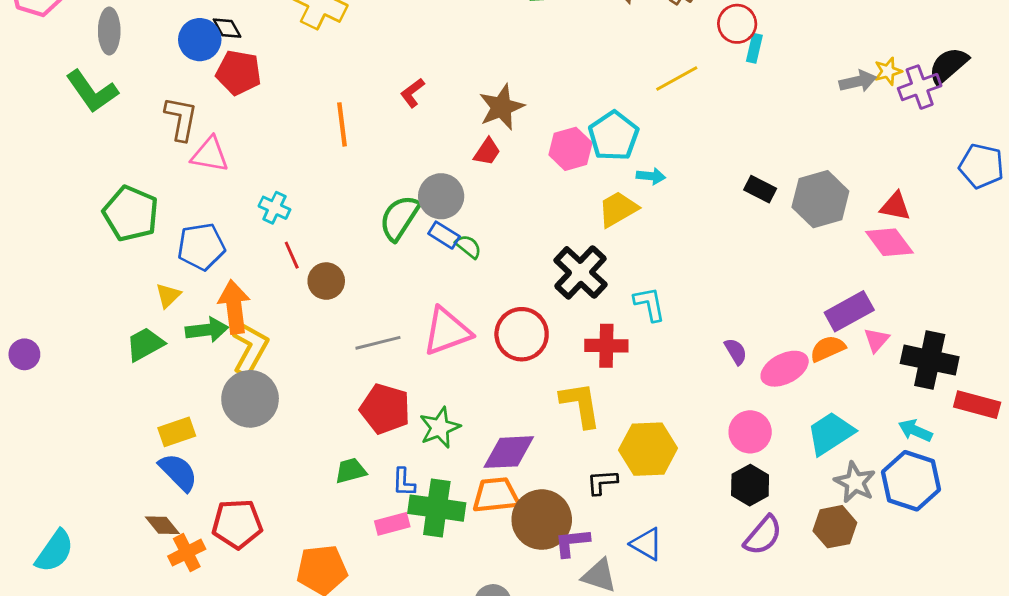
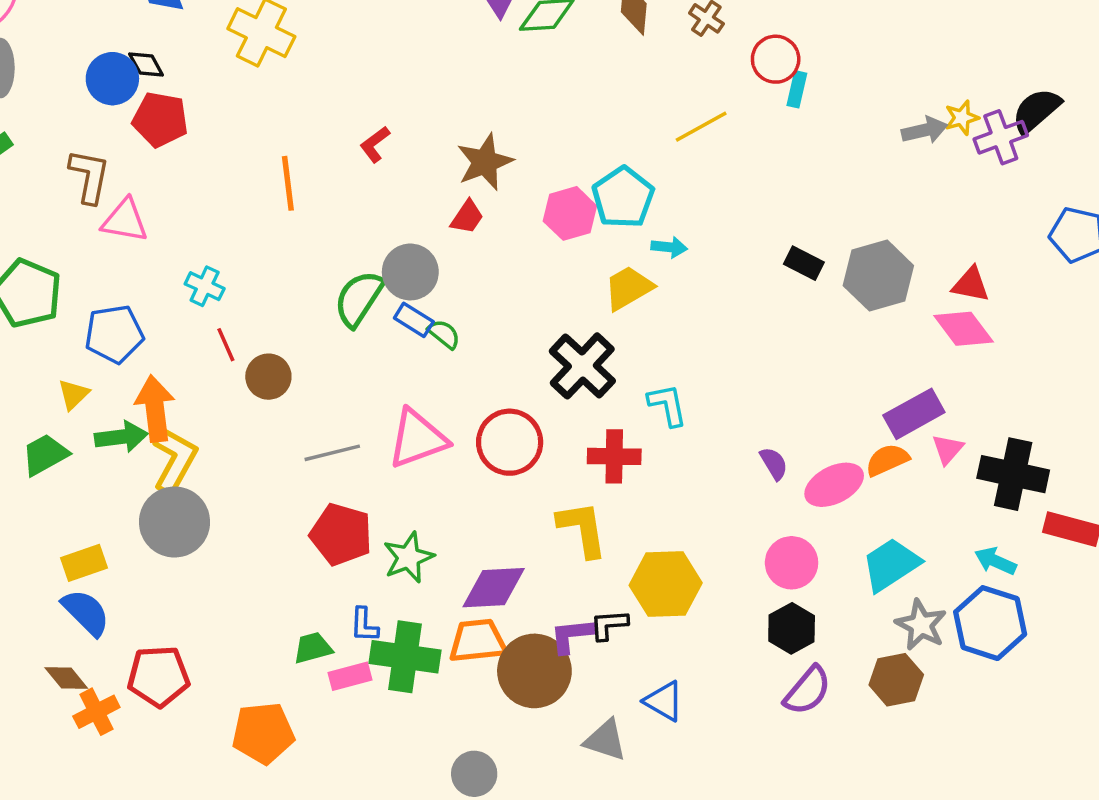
green trapezoid: (351, 471) -> (313, 648), moved
purple L-shape: (572, 543) -> (572, 635), moved

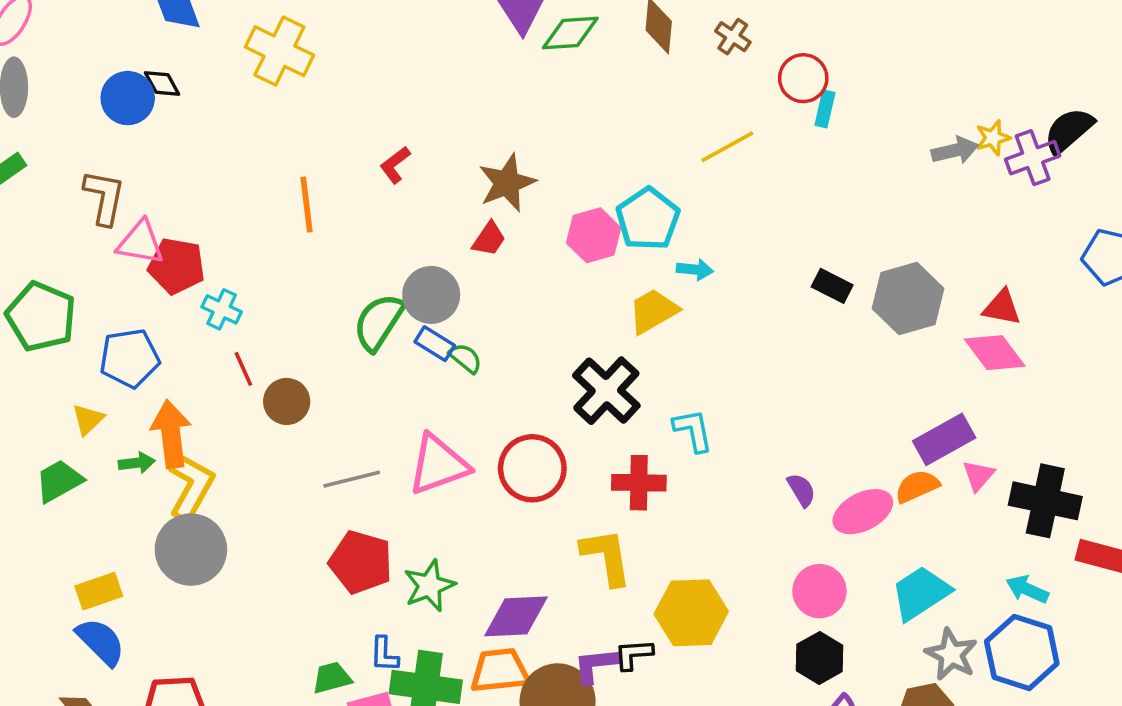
red pentagon: (160, 119) -> (176, 266), moved
green arrow: (121, 437) -> (137, 463), size x0.7

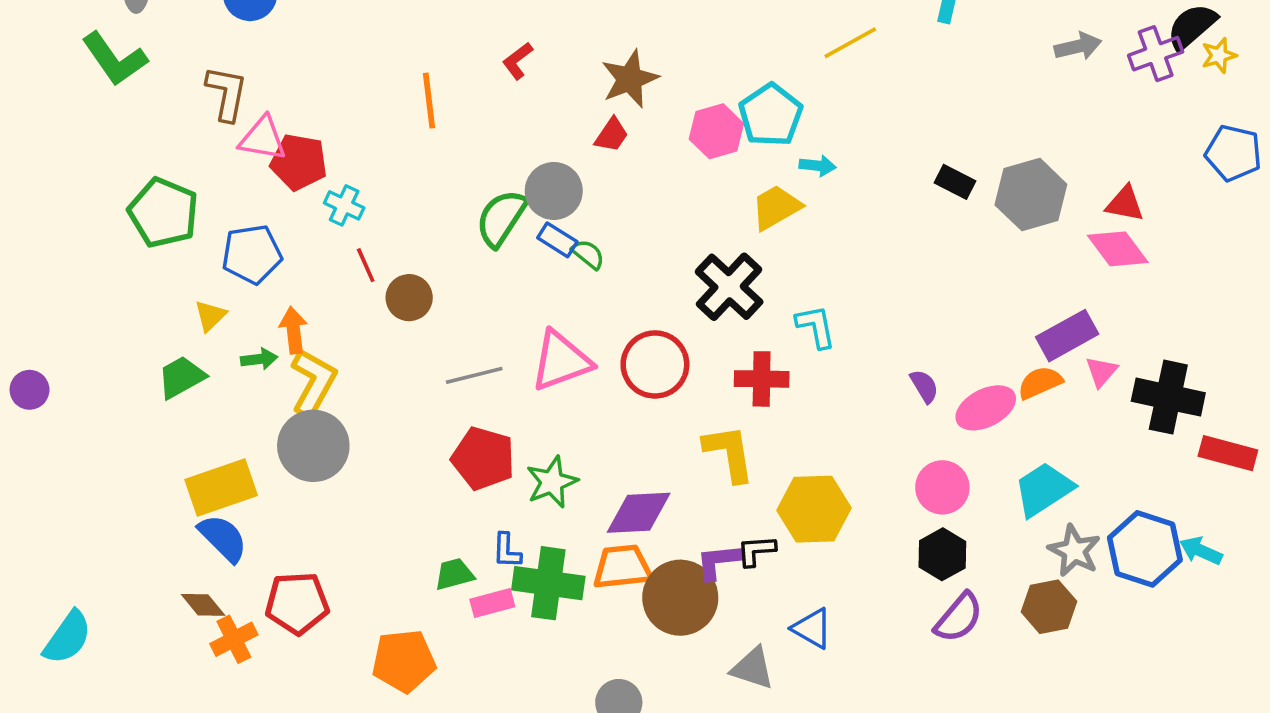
yellow star: (993, 138) -> (1219, 55), moved
orange arrow: (171, 434) -> (293, 330), size x0.7
cyan arrow: (1027, 589) -> (1201, 551), moved
yellow rectangle: (99, 591) -> (221, 487), size x1.5

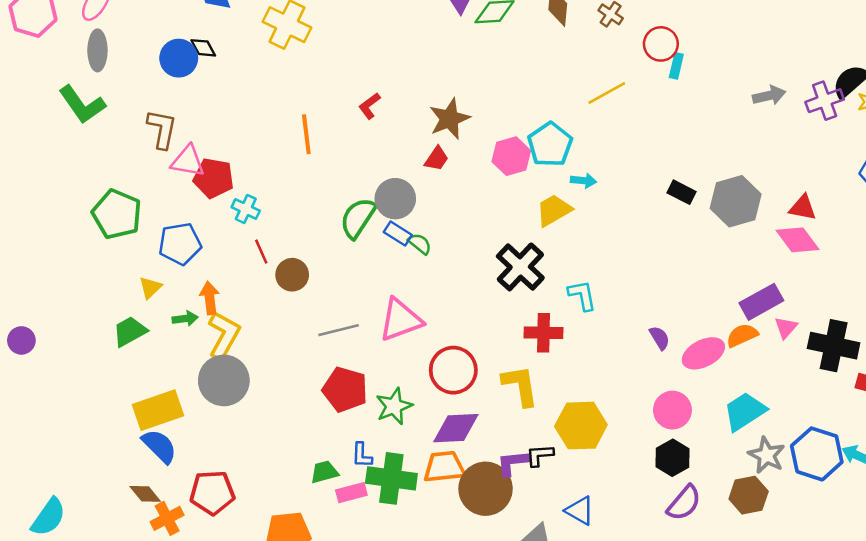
red circle: (655, 364) -> (453, 370), moved

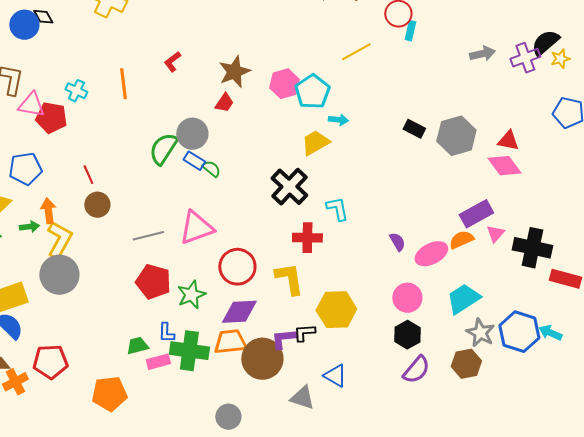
pink hexagon: (511, 156) -> (284, 84), moved
cyan cross: (246, 209) -> (76, 91), moved
brown circle: (292, 275) -> (97, 205), moved

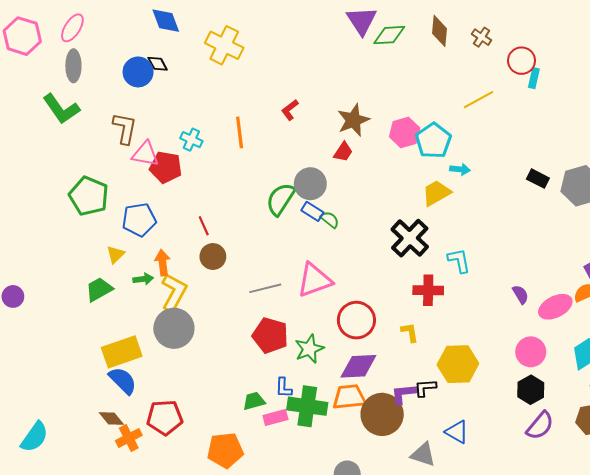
yellow L-shape: (289, 279) -> (410, 332), size x0.6

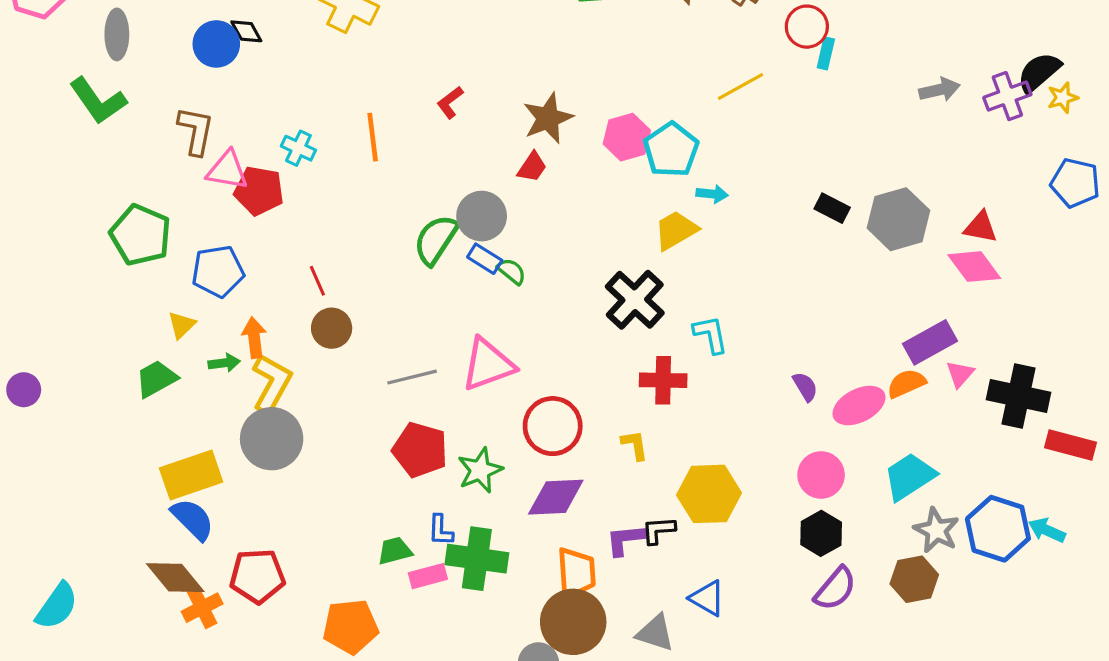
orange trapezoid: (349, 397) -> (576, 573), moved, turned 92
brown circle: (382, 414) -> (573, 622), moved
brown diamond: (111, 418) -> (175, 578), size x1.5

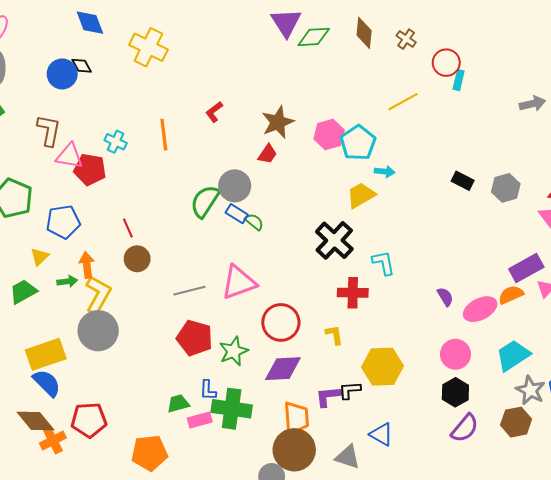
gray hexagon: (898, 219) -> (506, 188), size x0.7

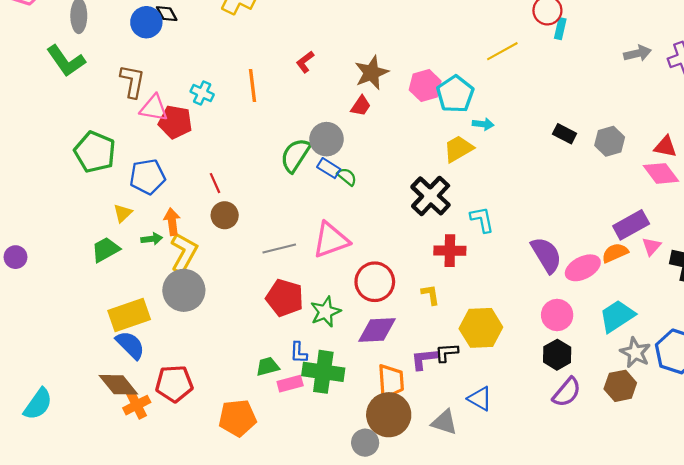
purple semicircle: (445, 297) -> (546, 255), size x1.8

